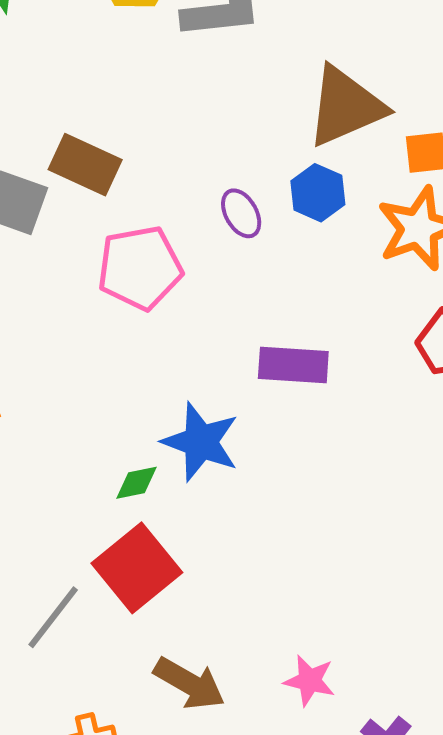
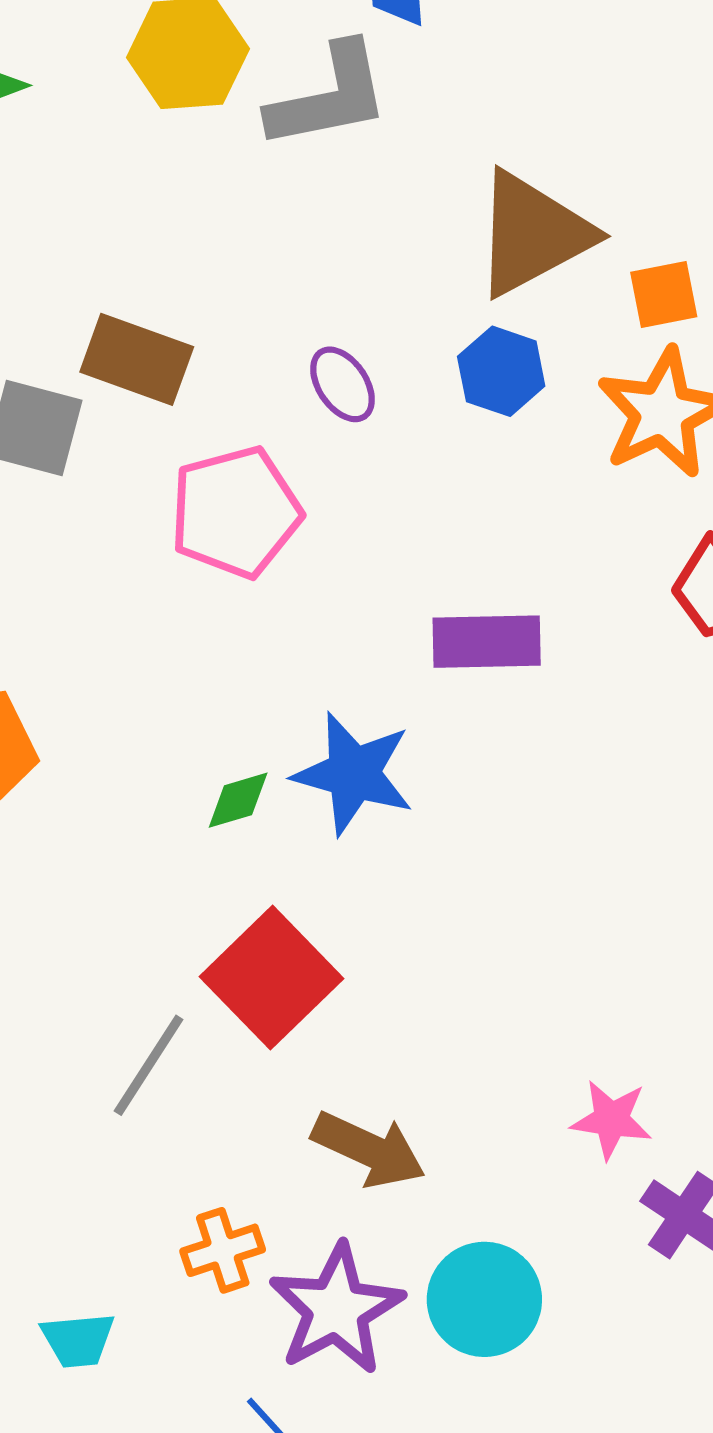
purple ellipse: (241, 213) -> (343, 384), moved
green diamond: (137, 483) -> (238, 800), moved
pink star: (310, 681) -> (611, 1120), moved

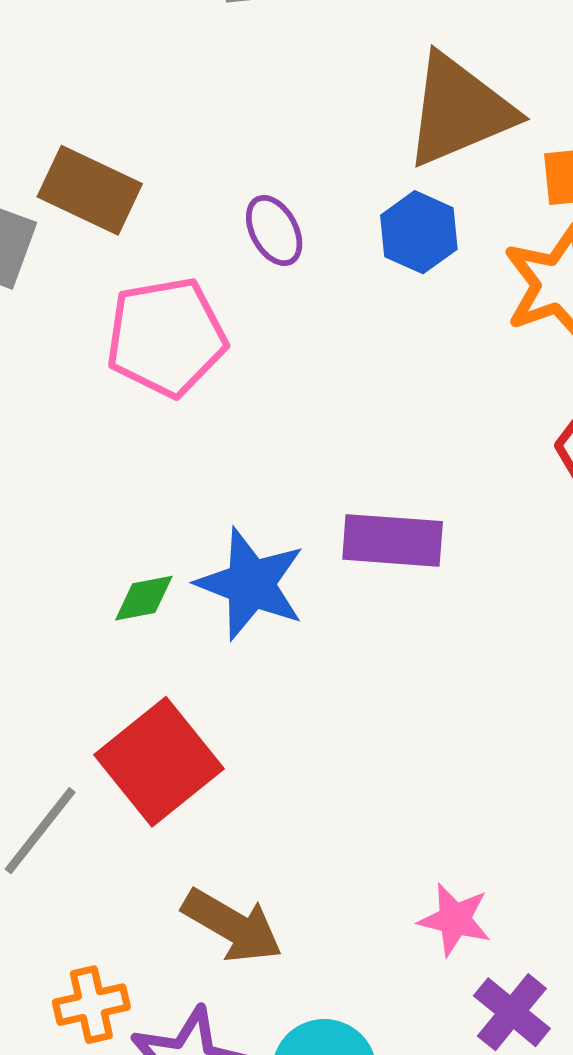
purple rectangle: (487, 642) -> (393, 540), moved

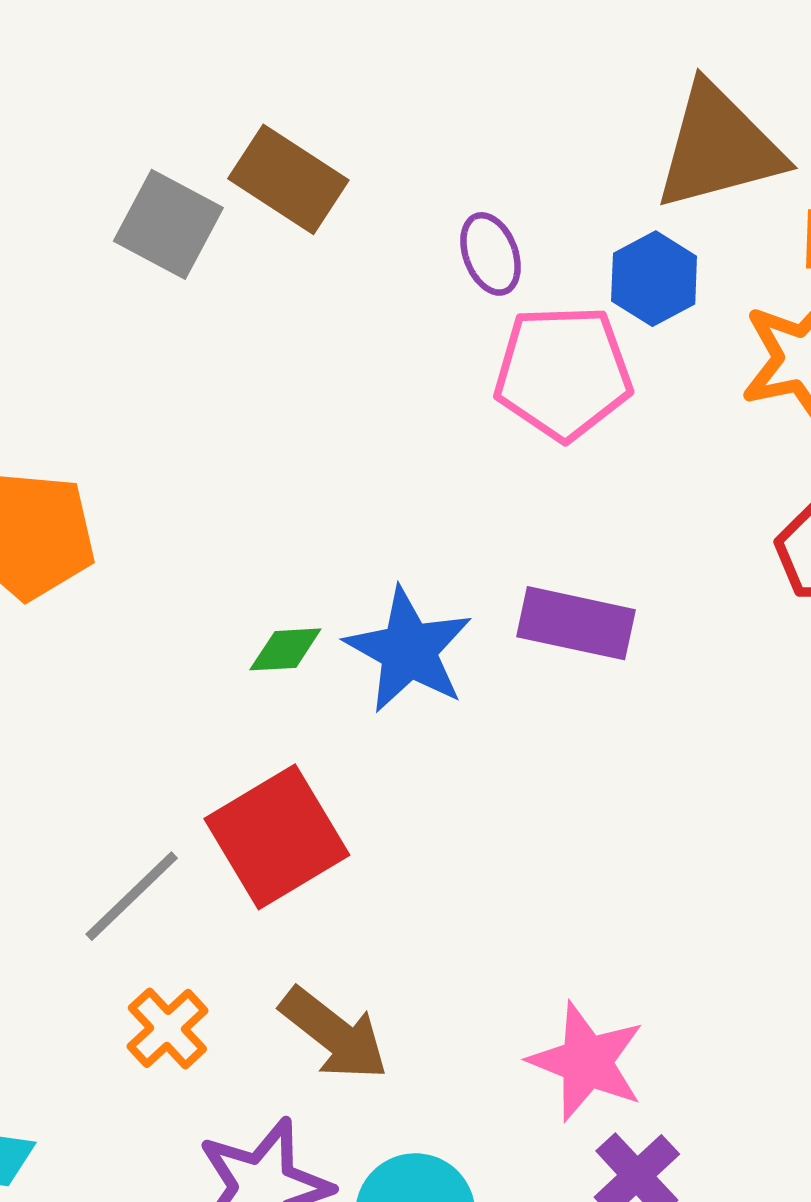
pink pentagon: (166, 337) -> (563, 373), moved
pink star: (455, 919) -> (587, 1062), size x1.4
orange cross: (91, 1005) -> (167, 1028), moved, turned -38

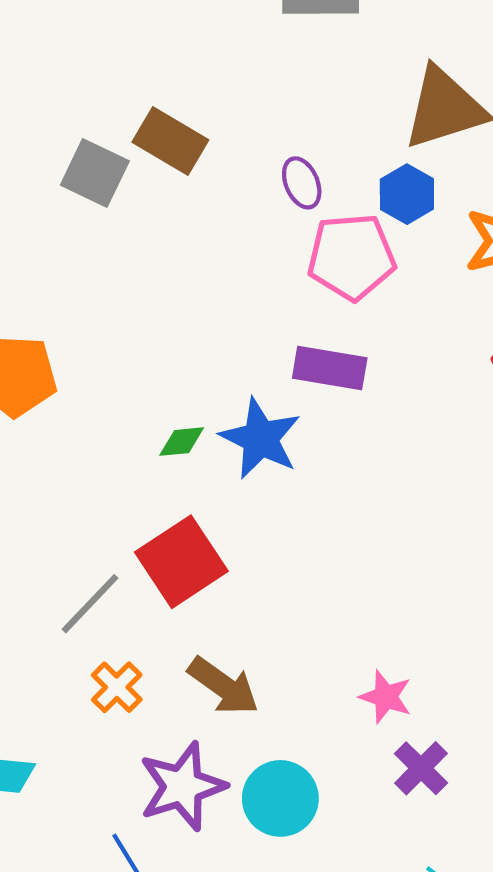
purple rectangle: (576, 623) -> (330, 368), moved
pink star: (587, 1062) -> (386, 697), size x0.7

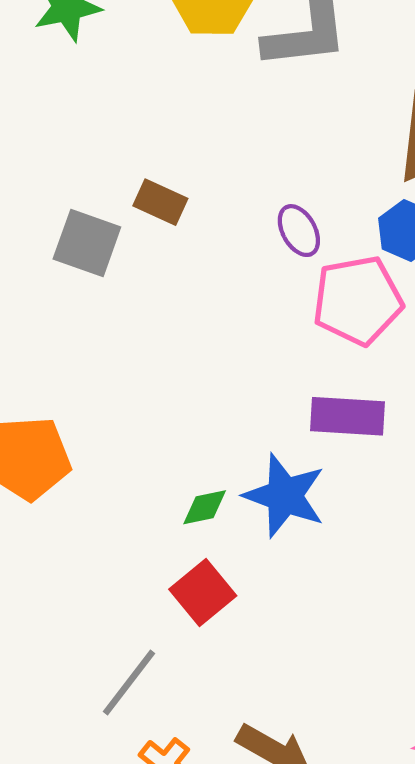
brown rectangle: (170, 141) -> (160, 202), size x0.7
red square: (181, 562) -> (203, 593), moved, size x0.7

